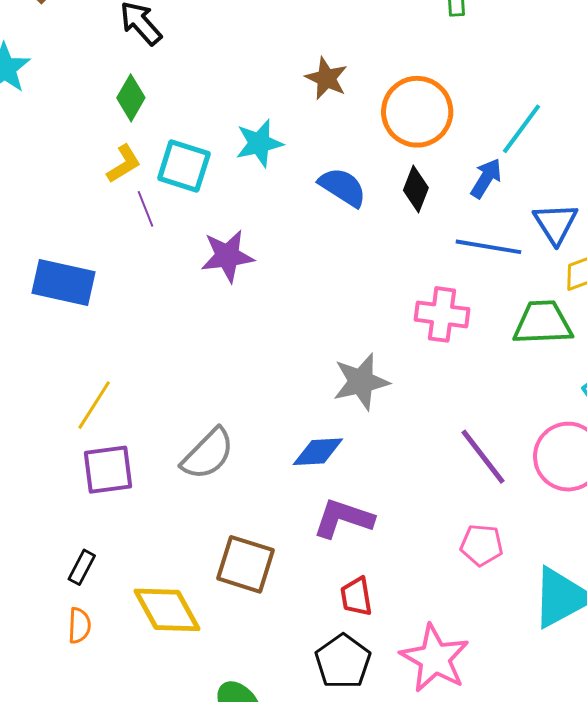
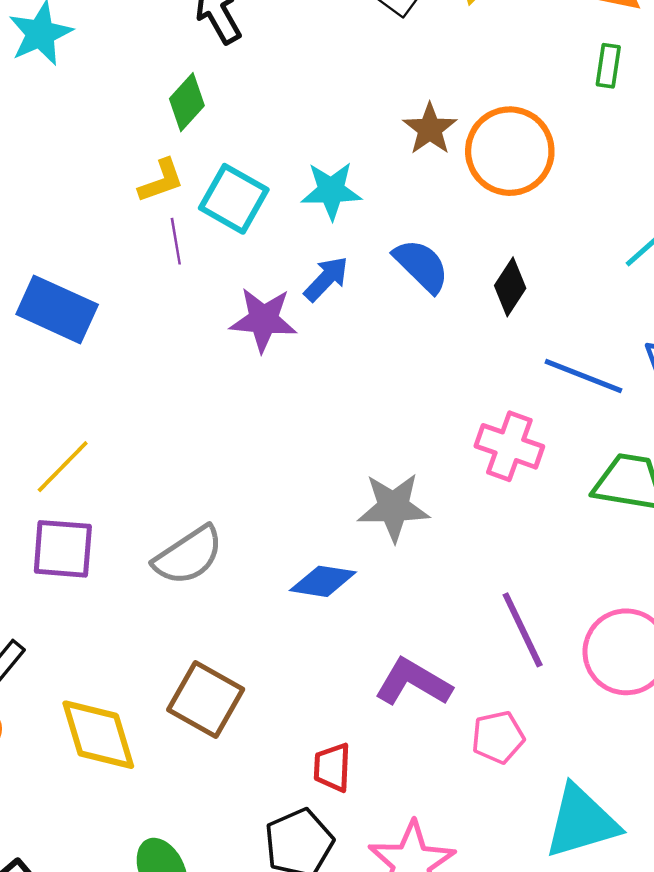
orange circle: (417, 112) -> (510, 151), moved
blue arrow: (486, 178) -> (326, 279), moved
purple L-shape: (343, 518) -> (413, 682), moved
pink pentagon: (482, 545) -> (498, 737), turned -30

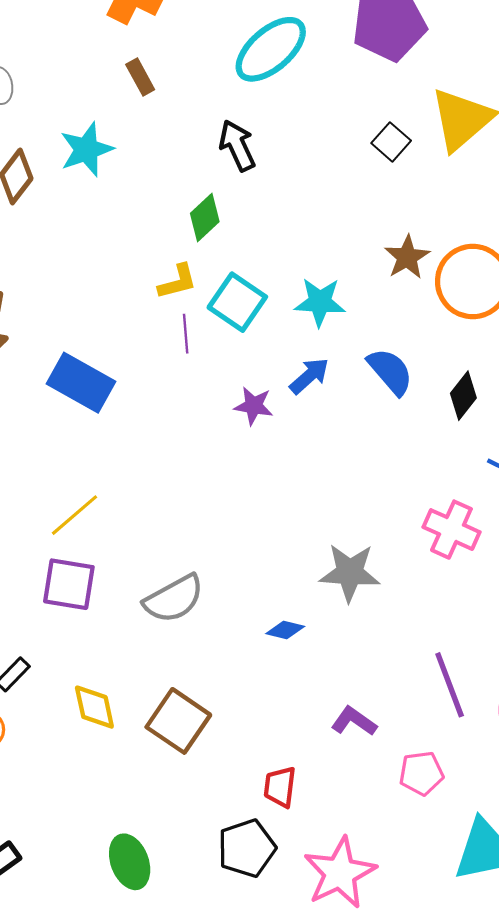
purple star: (263, 320) -> (254, 406), size x0.7
blue diamond: (323, 581) -> (285, 630), size x0.7
purple L-shape: (413, 682) -> (354, 721), size x0.7
yellow diamond: (98, 735) -> (94, 707), moved, size x0.7

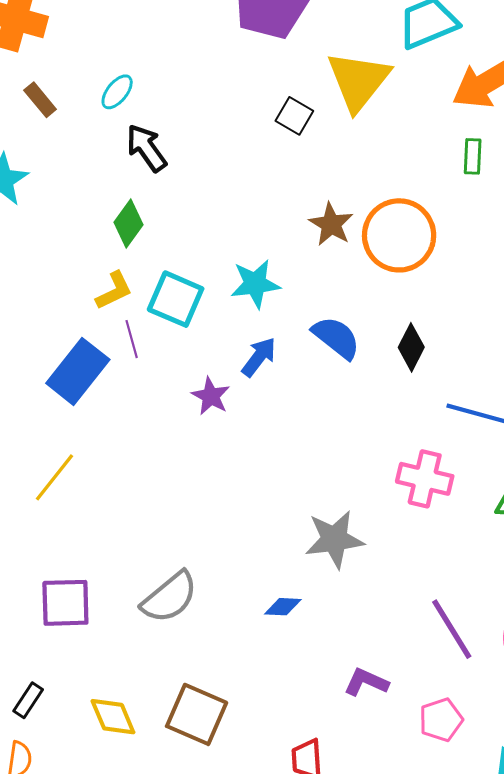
cyan ellipse: (271, 49) -> (117, 92), moved, size x0.5
blue rectangle: (81, 383) -> (78, 371), moved, turned -70
purple star: (254, 406) -> (211, 396), turned 30
yellow line: (75, 515) -> (54, 477), moved

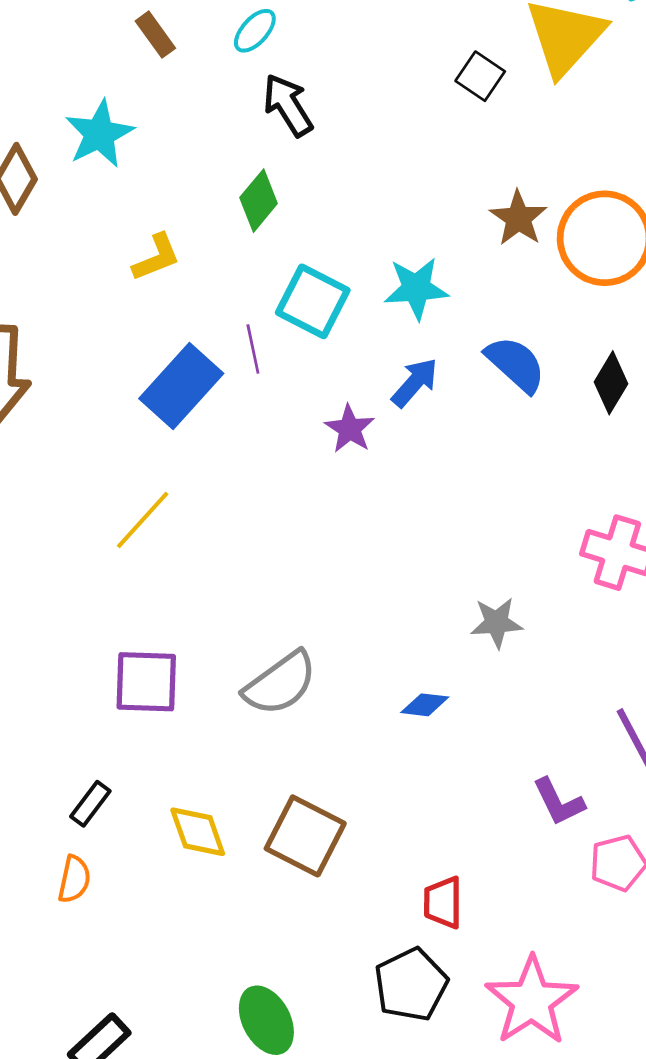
yellow L-shape: (114, 291) -> (156, 257), moved
gray star: (334, 539) -> (497, 623), size x0.7
purple L-shape: (366, 682) -> (559, 802), moved, turned -144

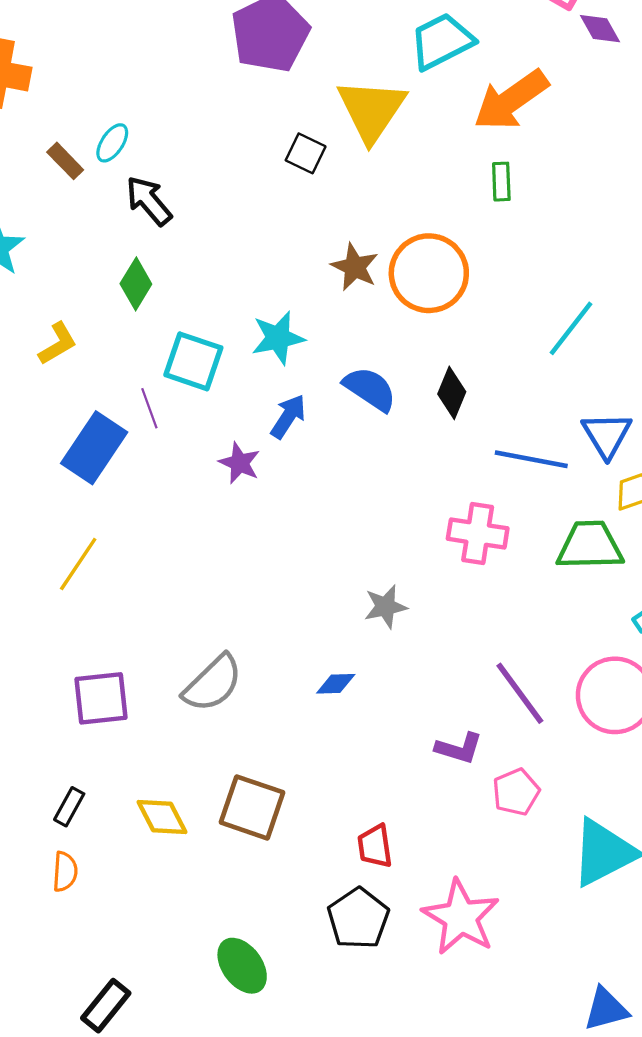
brown rectangle: (155, 35) -> (65, 161), moved
purple L-shape: (559, 802) -> (459, 748), turned -39

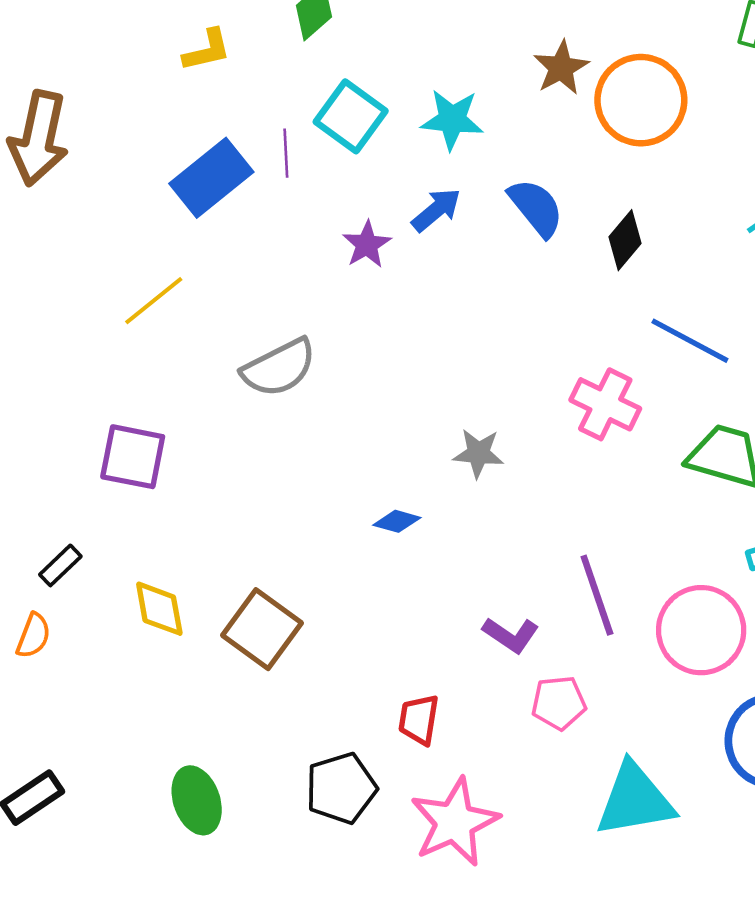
gray semicircle: (213, 683) -> (279, 368), moved
red trapezoid: (375, 846) -> (419, 720), moved

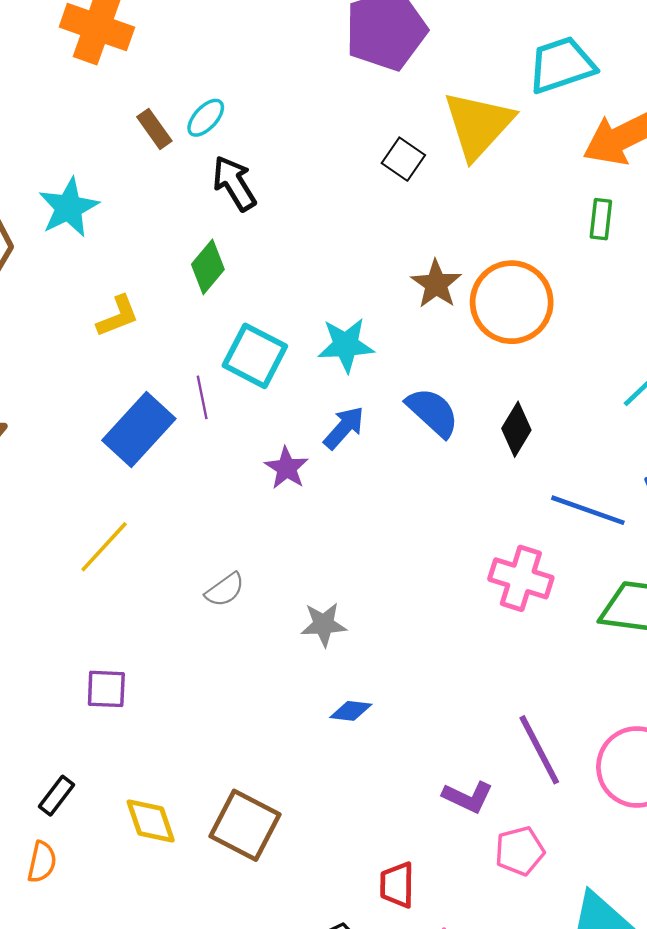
gray semicircle: (279, 368) -> (225, 590), size x0.6
gray star: (478, 453) -> (324, 624), moved
purple square: (133, 457) -> (106, 689), size x0.7

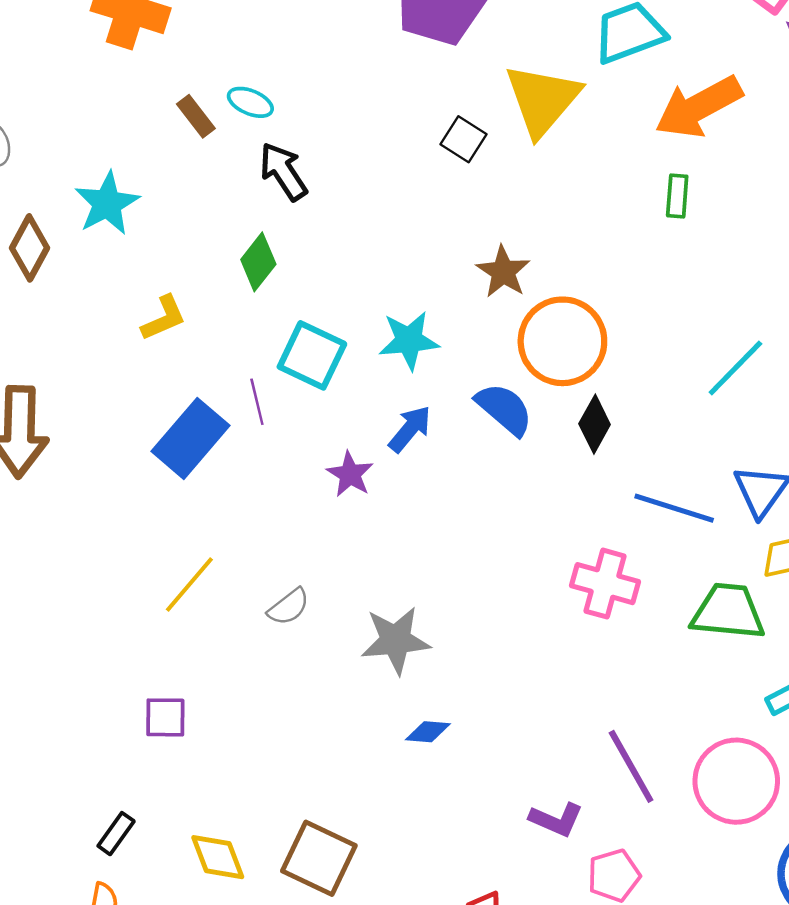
cyan ellipse: (206, 118) -> (250, 102), turned 72
orange circle: (512, 302) -> (562, 341), moved
yellow line: (104, 547) -> (189, 585), moved
gray star: (324, 624) -> (396, 640), size x1.4

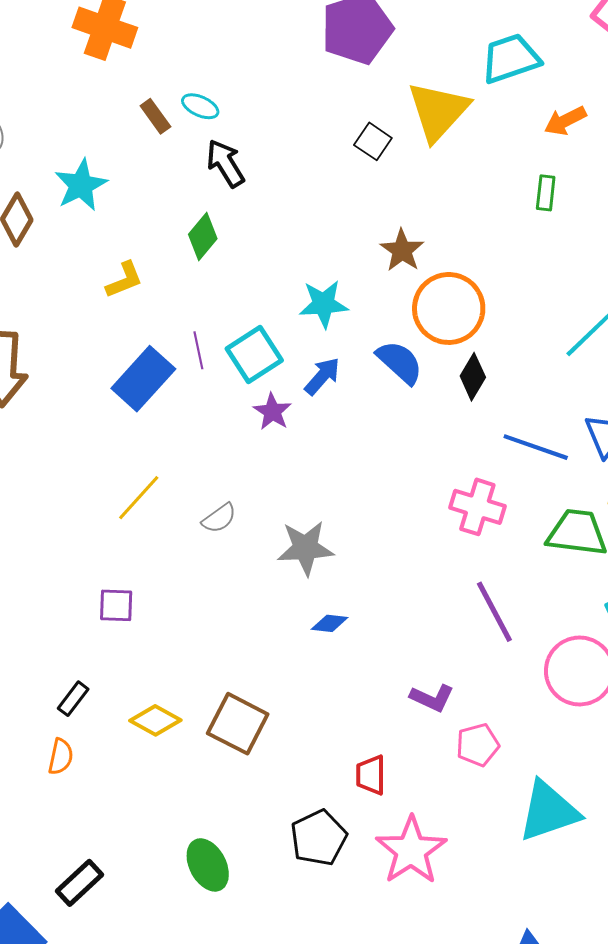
orange arrow: (699, 107) -> (565, 121), size x0.6
cyan square: (312, 355) -> (254, 355), moved, turned 30
purple line: (631, 766) -> (494, 612), moved
yellow diamond: (218, 857) -> (155, 720), turned -42

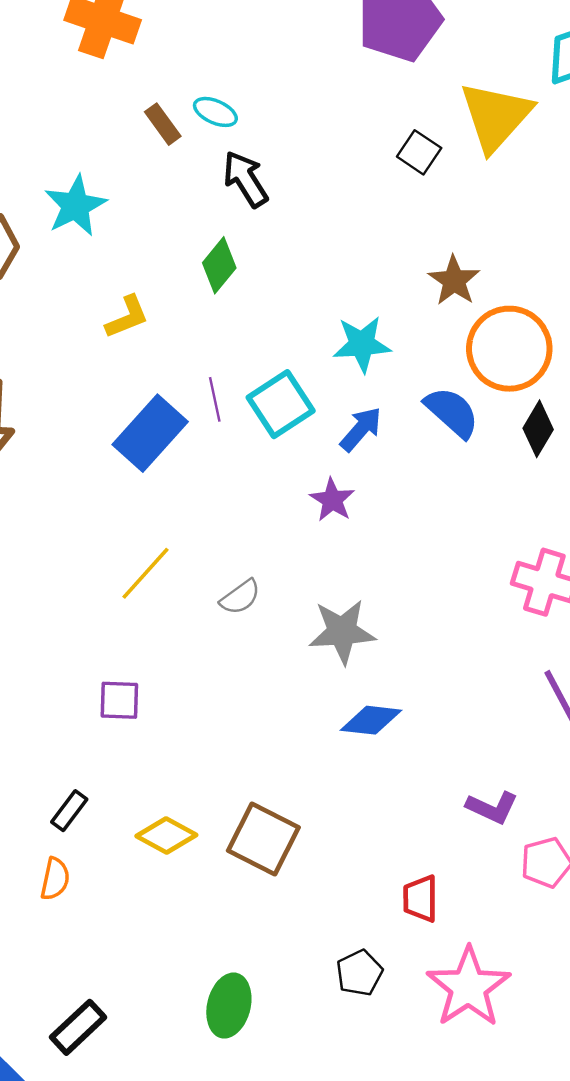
purple star: (272, 412) -> (332, 500), moved
blue diamond: (330, 623) -> (371, 720), size x1.4
black pentagon: (319, 838) -> (359, 973), size x0.7
green ellipse: (208, 865) -> (229, 1006), turned 42

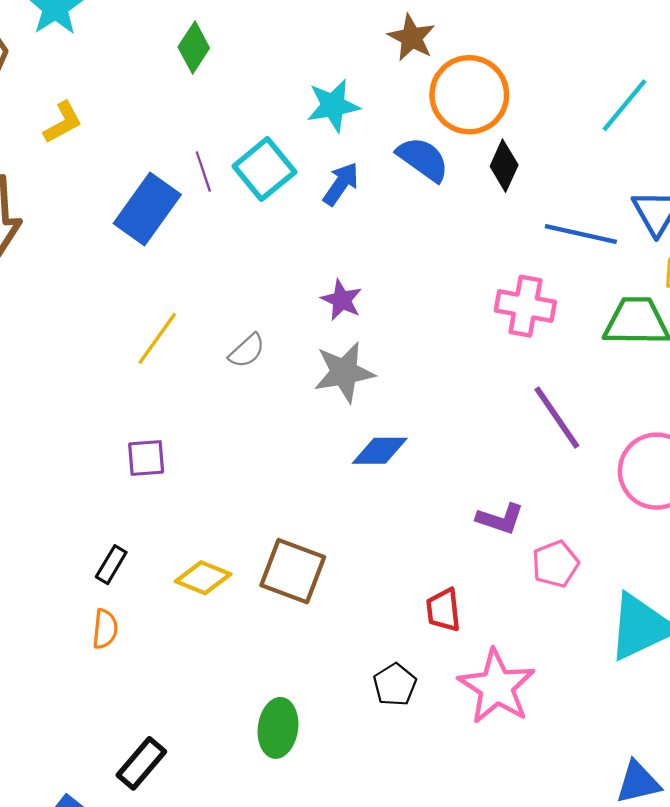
yellow L-shape: (127, 317) -> (63, 122), moved
purple star: (332, 500) -> (342, 300), moved

